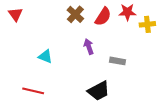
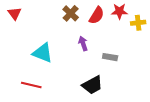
cyan triangle: (45, 56) -> (43, 53), size x1.5

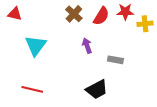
red triangle: (15, 13) -> (15, 14), turned -40
cyan triangle: (43, 53) -> (36, 46), moved, turned 45

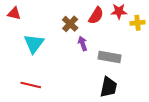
brown cross: (74, 14) -> (70, 24), moved
gray rectangle: (115, 60) -> (110, 57), size x1.5
black trapezoid: (97, 89) -> (108, 87), moved, turned -50

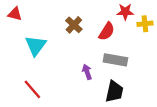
red semicircle: (96, 16) -> (107, 31), moved
purple arrow: (83, 44) -> (87, 72), moved
red line: (31, 85) -> (32, 89), turned 36

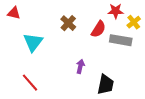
yellow cross: (145, 24) -> (134, 22), turned -32
gray rectangle: (115, 60) -> (121, 40), moved
purple arrow: (87, 72) -> (80, 66), turned 32

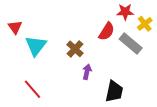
red triangle: (14, 13) -> (15, 27), moved, turned 40
brown cross: (68, 23) -> (75, 49), moved
gray rectangle: (121, 40) -> (131, 43), turned 30

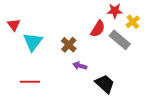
purple arrow: (87, 72) -> (80, 66), turned -88
red line: (32, 89) -> (30, 82), turned -48
black trapezoid: (114, 91) -> (105, 84), turned -60

